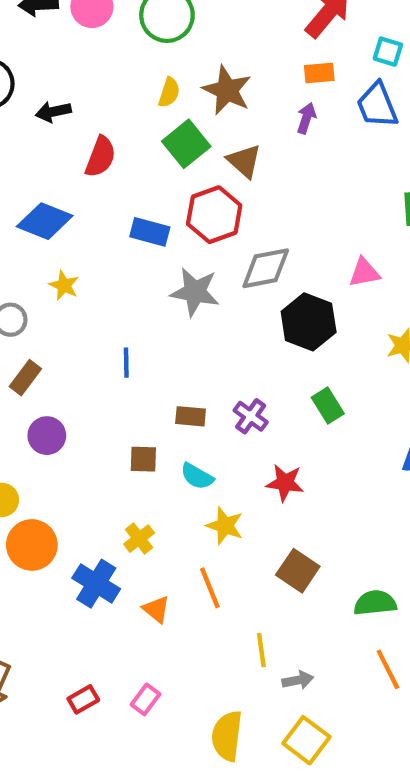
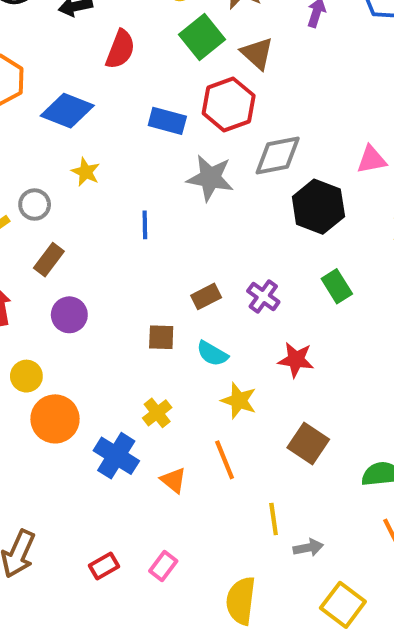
blue line: (126, 363) -> (145, 225), moved
brown rectangle: (191, 416) -> (206, 296), turned -32
yellow square: (306, 740) -> (343, 605), moved

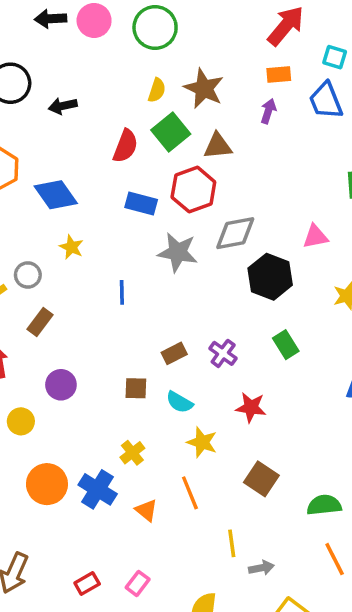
red semicircle: (120, 49) -> (125, 146), moved
brown triangle: (257, 53) -> (218, 146), turned -48
blue diamond: (67, 111) -> (56, 195), turned 33
purple circle: (69, 315) -> (61, 385), moved
orange circle: (55, 419) -> (47, 484), moved

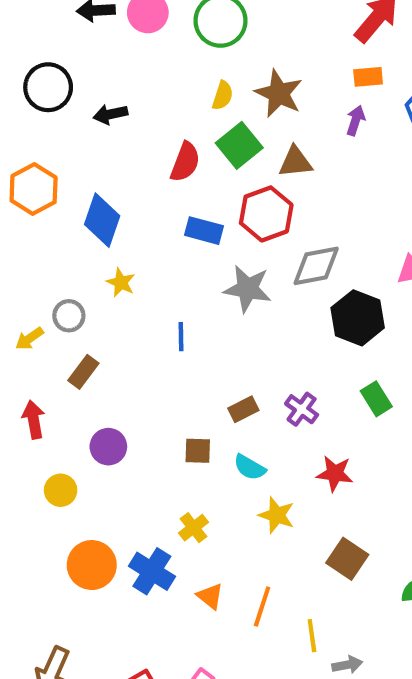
blue diamond: (56, 195) -> (102, 220), turned 54
orange line: (190, 493) -> (262, 607), moved, turned 40

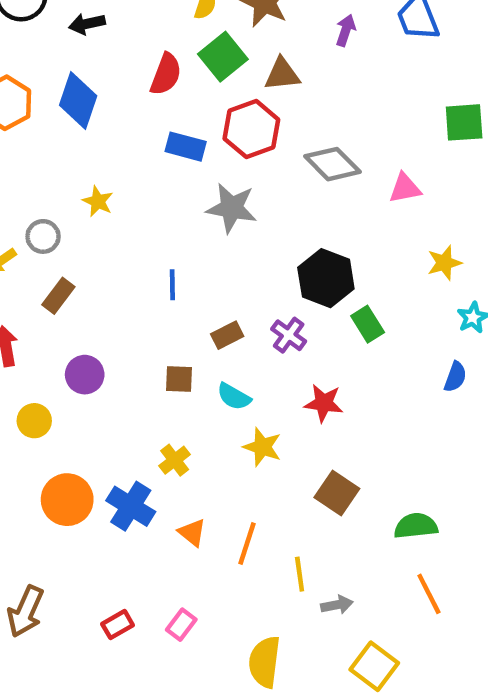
blue diamond: (102, 220) -> (78, 101), moved
gray diamond: (316, 266) -> (332, 164), moved, turned 56
black hexagon: (358, 318) -> (326, 278), moved
blue line: (181, 337) -> (172, 285), moved

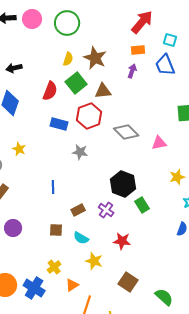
gray star: (232, 208) -> (80, 152), size x0.7
green semicircle: (416, 526) -> (164, 297), turned 48
orange triangle: (192, 533) -> (72, 285), moved, turned 48

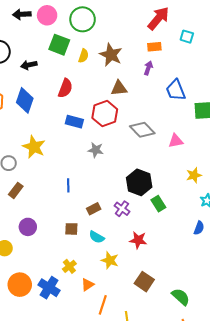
blue trapezoid: (165, 65) -> (176, 90), moved
green square: (76, 83) -> (59, 45), moved, turned -30
yellow star: (19, 149) -> (34, 147), size x1.6

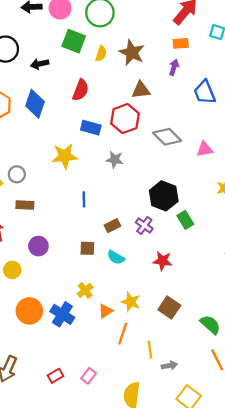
yellow star: (34, 147) -> (65, 156), moved, turned -30
brown rectangle: (16, 190) -> (25, 205), turned 56
yellow star: (110, 260) -> (131, 302), moved

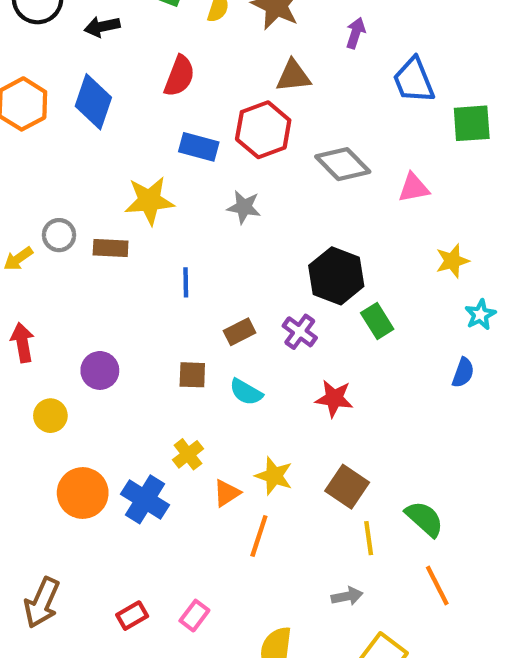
brown rectangle: (25, 205) -> (111, 248), moved
yellow line: (150, 350) -> (369, 538), moved

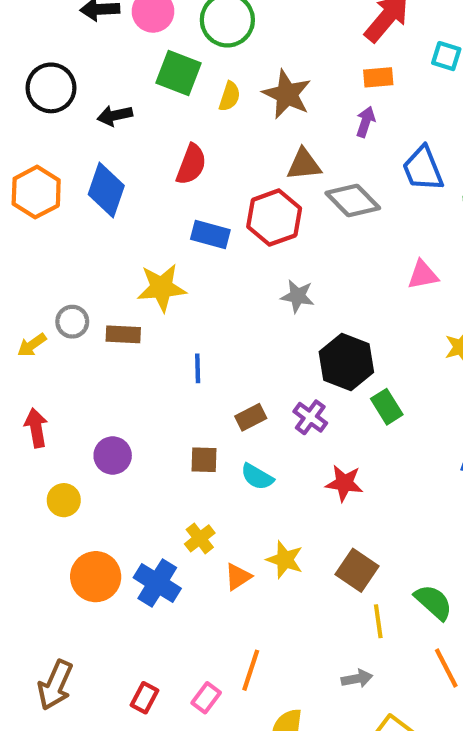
gray diamond: (343, 164) -> (353, 201), moved
gray star: (244, 207) -> (298, 296), moved
orange line: (259, 536) -> (251, 670), moved
red rectangle: (132, 616) -> (145, 698), turned -32

